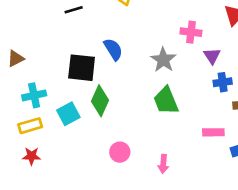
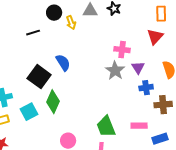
gray star: (163, 60) -> (115, 71), moved
black square: (82, 68) -> (39, 77), turned 30
green trapezoid: (166, 101) -> (106, 127), moved

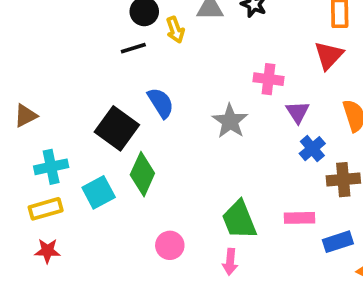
black line: (33, 33) -> (133, 48), moved
gray star: (115, 71) -> (230, 121), moved
blue cross: (146, 88) -> (312, 149), turned -32

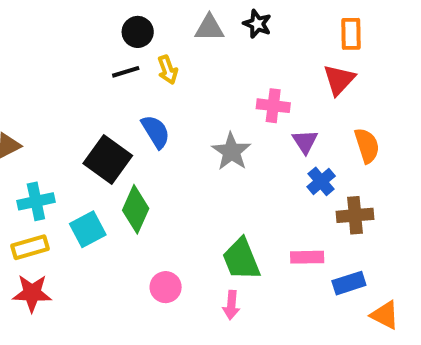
yellow arrow: (175, 30) -> (168, 70), moved
red star: (47, 251) -> (32, 293), size x1.4

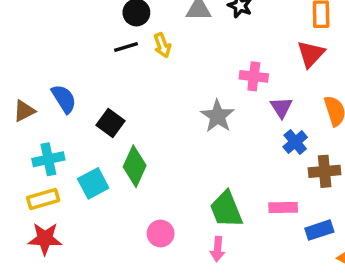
blue semicircle: (156, 132) -> (64, 99), moved
black square: (108, 160) -> (110, 123), size x0.7

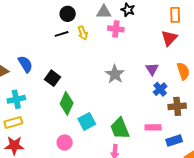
pink cross: (254, 76) -> (116, 29), moved
cyan square: (93, 183) -> (87, 121), moved
pink circle: (161, 233) -> (65, 143), moved

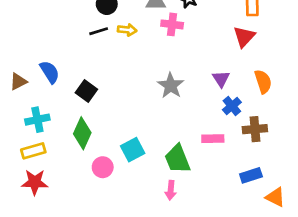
yellow arrow: (83, 33) -> (127, 30), turned -64
green diamond: (67, 103) -> (82, 133), moved
pink rectangle: (153, 127) -> (213, 139), moved
pink circle: (65, 143) -> (103, 167), moved

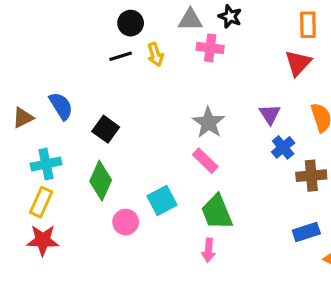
yellow arrow: (127, 30) -> (155, 55), turned 66
pink rectangle: (213, 139) -> (205, 161), moved, turned 45
yellow rectangle: (33, 151) -> (41, 202), turned -50

